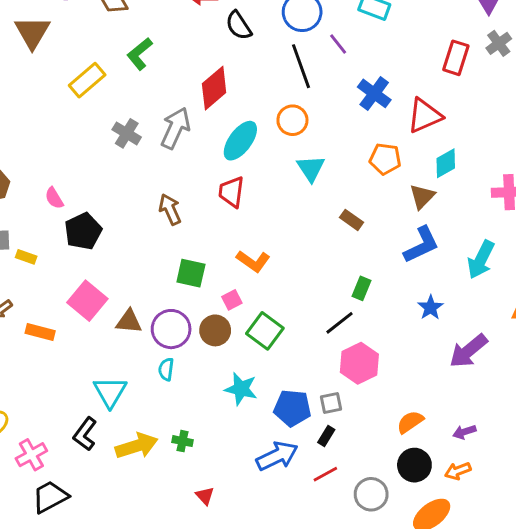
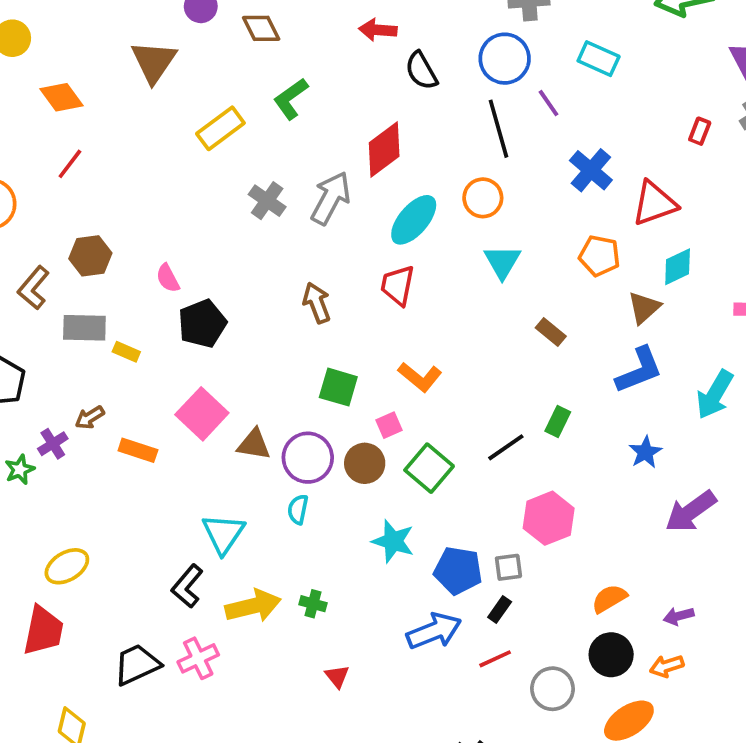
red rectangle: (456, 58) -> (700, 131), size x0.6
black line: (340, 323) -> (506, 447), moved
pink cross: (31, 455) -> (198, 658), moved

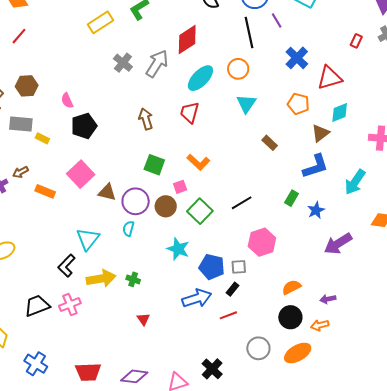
green rectangle: (558, 421) -> (292, 198), moved
gray circle: (553, 689) -> (258, 348), moved

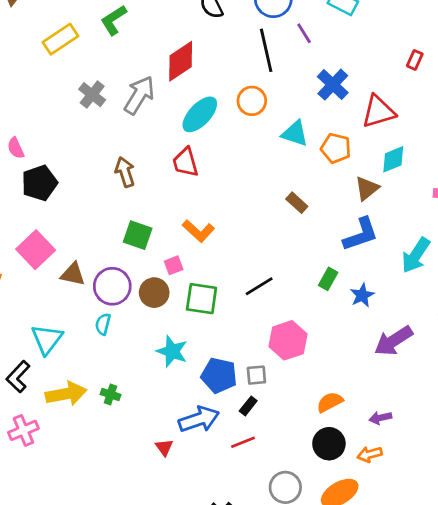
cyan triangle: (246, 104) -> (295, 133), moved, turned -45
red trapezoid: (190, 112) -> (185, 162), turned -30
green square: (200, 211) -> (202, 299), turned -35
red triangle: (143, 319) -> (164, 447), moved

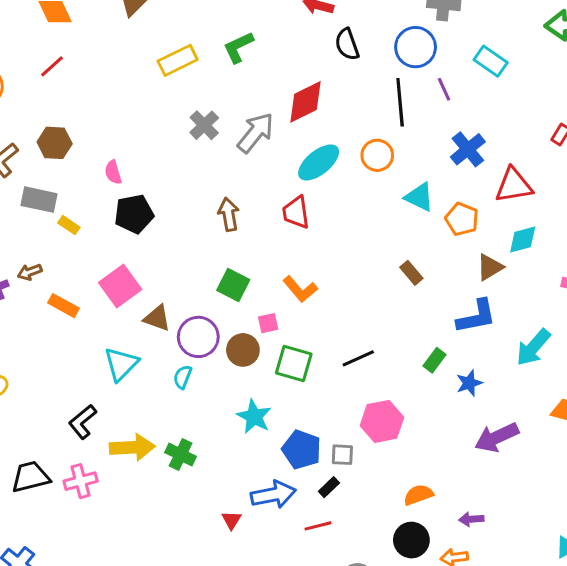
cyan triangle: (47, 339) -> (121, 364), moved
green cross: (110, 394) -> (181, 455), size x1.4

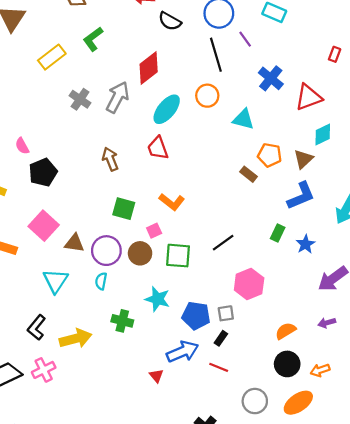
black semicircle: (347, 44) -> (170, 21), turned -30
orange pentagon: (462, 219) -> (270, 155), moved
green cross: (181, 455) -> (122, 321), moved
purple arrow: (471, 519) -> (327, 323), moved
red line: (318, 526) -> (219, 367), turned 48

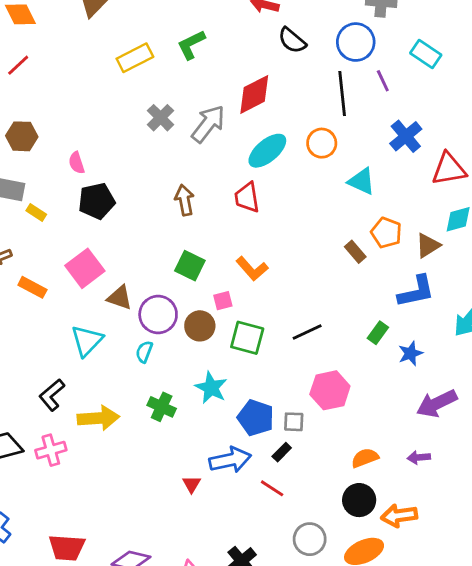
orange arrow: (320, 370) -> (399, 516), size x1.4

